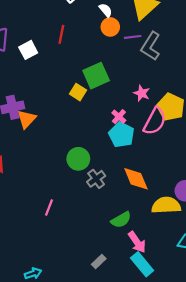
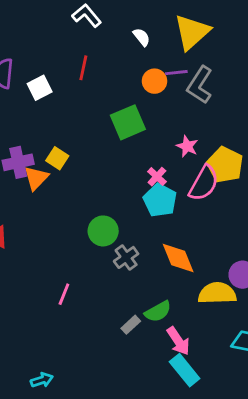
orange circle: (110, 27) -> (155, 81), moved
yellow square: (78, 92) -> (57, 158), moved
gray rectangle: (99, 262) -> (131, 325), moved

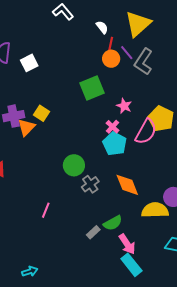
red line: (83, 68) -> (110, 46), moved
purple line: (176, 73) -> (127, 53), turned 56
pink star: (187, 146) -> (124, 106), moved

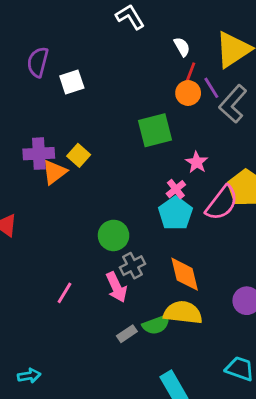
yellow semicircle: (155, 210) -> (183, 313), moved
pink arrow: (127, 244) -> (116, 287), moved

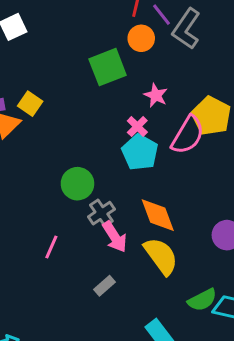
orange circle: (188, 93) -> (141, 38), moved
pink arrow: (116, 287) -> (115, 237), moved
pink line: (65, 293) -> (51, 247), moved
yellow semicircle: (183, 313) -> (161, 256), turned 54
green semicircle: (156, 325) -> (202, 300), moved

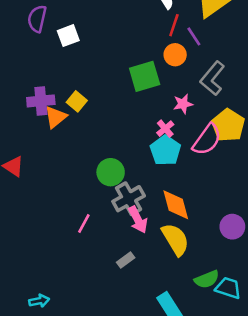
gray L-shape: (186, 29) -> (212, 78), moved
pink star: (156, 95) -> (183, 104), turned 30
gray cross: (101, 213) -> (129, 199), size x1.4

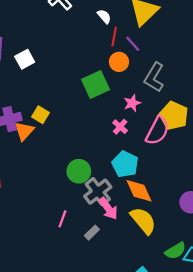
cyan pentagon: (165, 150) -> (125, 164), moved
gray rectangle: (126, 260) -> (92, 233), moved

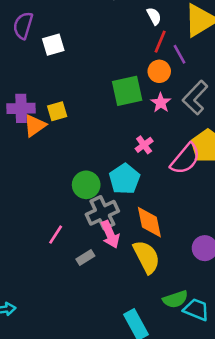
pink star: (132, 103) -> (161, 103), moved, turned -30
yellow square: (40, 115) -> (57, 111), turned 30
cyan pentagon: (125, 164) -> (125, 179), moved

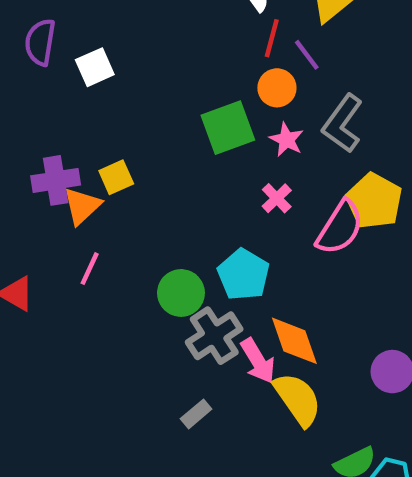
pink cross: (144, 145) -> (277, 198), moved
pink arrow: (110, 234) -> (258, 361), moved
pink line: (56, 235) -> (90, 269), moved

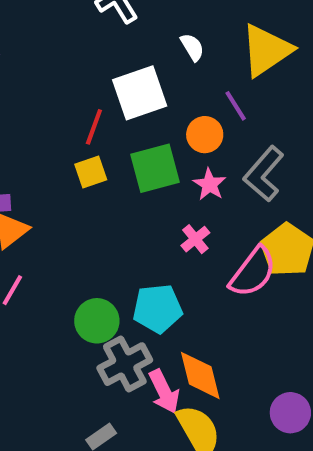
red line: (272, 38) -> (94, 127), moved
white square: (95, 67) -> (140, 93), moved, size x1.5
yellow square: (116, 177) -> (91, 172), moved
cyan pentagon: (243, 275) -> (158, 309), turned 30

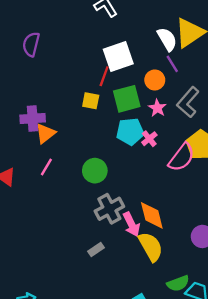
white semicircle: (192, 47) -> (167, 39), moved, size x1.5
red line: (94, 127) -> (104, 76), moved
yellow square: (91, 172) -> (91, 101), turned 30
cyan pentagon: (158, 309) -> (130, 131), moved
green circle: (97, 321) -> (95, 171), moved

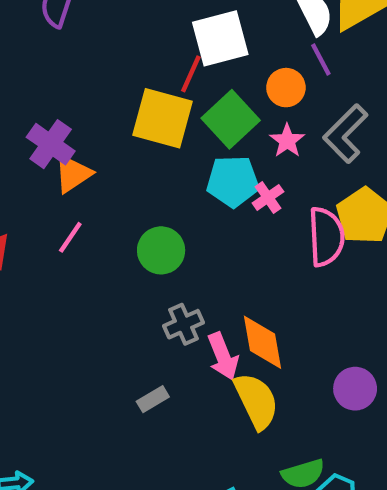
green square: (127, 99) -> (231, 119), turned -32
yellow square: (91, 101) -> (162, 118), size x1.8
purple cross: (33, 119) -> (51, 144), turned 35
pink semicircle: (182, 157) -> (326, 237), turned -44
gray cross: (109, 209) -> (183, 324), size x0.7

